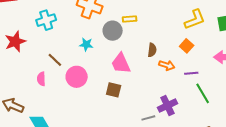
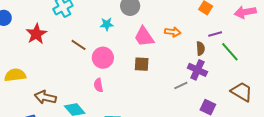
brown semicircle: (152, 50) -> (200, 48), moved
orange arrow: (167, 65) -> (173, 32), moved
pink semicircle: (41, 79) -> (98, 85), moved
purple cross: (167, 105) -> (197, 70), turned -30

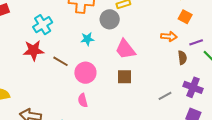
orange arrow: (173, 32) -> (169, 36), moved
red star: (36, 34) -> (33, 50), moved, turned 30
purple cross: (197, 70) -> (193, 87), moved

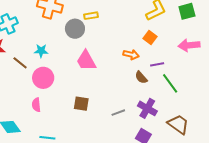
cyan star: (87, 39) -> (41, 51), moved
brown semicircle: (182, 58) -> (141, 77), turned 136
brown square: (125, 77) -> (81, 104), moved

